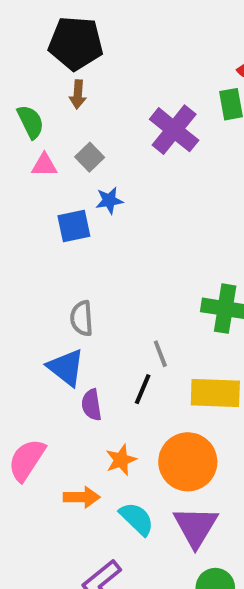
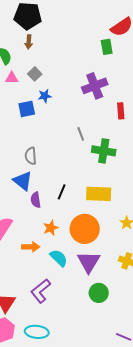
purple cross: (174, 130) -> (95, 86), moved, turned 30
gray line: (160, 354) -> (81, 134), moved

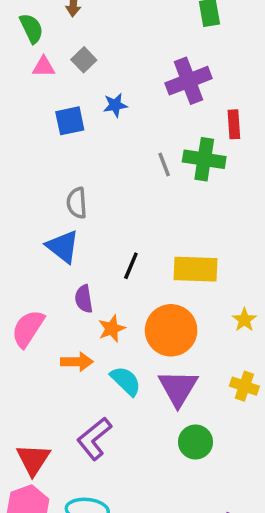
blue star: (45, 96) -> (115, 105), moved
green cross: (104, 151) -> (204, 159), moved
purple semicircle: (36, 200) -> (84, 299), moved

